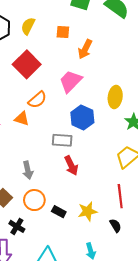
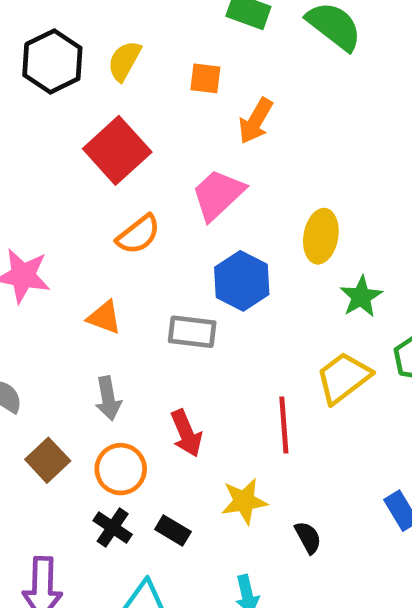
orange triangle: (22, 119) -> (104, 317), moved
red arrow: (71, 166) -> (186, 433), moved
red line: (120, 196) -> (284, 425), moved
black rectangle: (59, 212) -> (173, 531), moved
black cross: (17, 226) -> (113, 528), moved

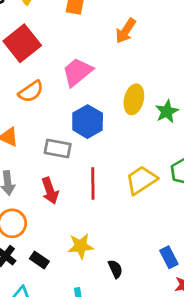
orange arrow: (256, 121) -> (126, 31), moved
green star: (361, 297) -> (167, 111), moved
red line: (284, 425) -> (93, 183), moved
red arrow: (186, 433) -> (50, 191), moved

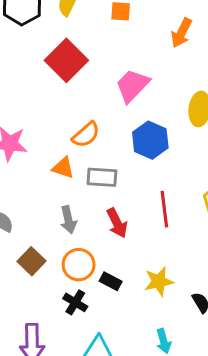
orange semicircle: (31, 92) -> (86, 135), moved
gray rectangle: (58, 148) -> (102, 177), moved
black rectangle: (39, 260) -> (111, 281), moved

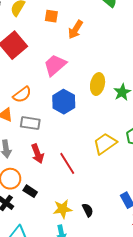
orange arrow: (181, 33) -> (75, 29), moved
red line: (164, 209) -> (67, 163), moved, turned -30
yellow star: (159, 281) -> (63, 209), moved

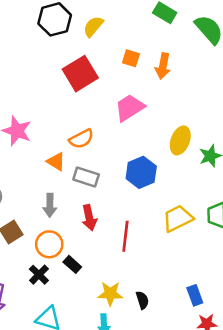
orange square: (51, 16) -> (131, 58), moved
orange arrow: (75, 29) -> (163, 66), turned -30
blue hexagon: (64, 102) -> (141, 172), moved
red line: (67, 163) -> (125, 236), turned 30

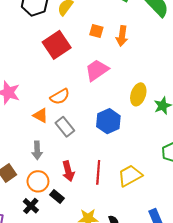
gray rectangle: (86, 177) -> (65, 127), turned 36
red arrow: (89, 218) -> (68, 171), moved
yellow trapezoid: (178, 218) -> (130, 176), moved

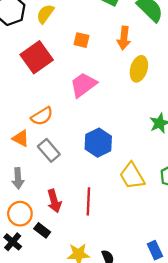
orange arrow: (122, 36) -> (124, 38), moved
yellow ellipse: (138, 94) -> (139, 69), moved
yellow trapezoid: (130, 176) -> (132, 176), moved, turned -90

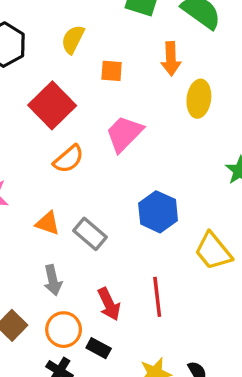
yellow semicircle: (45, 14) -> (73, 39), moved
orange semicircle: (42, 116) -> (69, 159), moved

